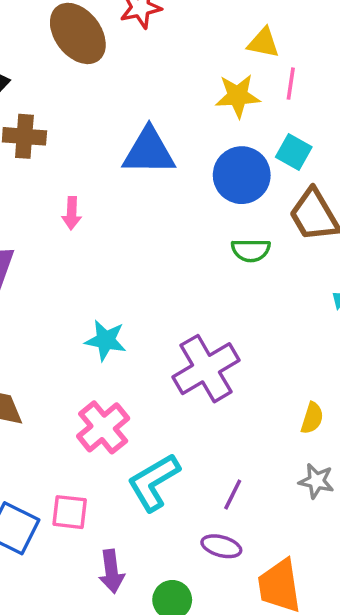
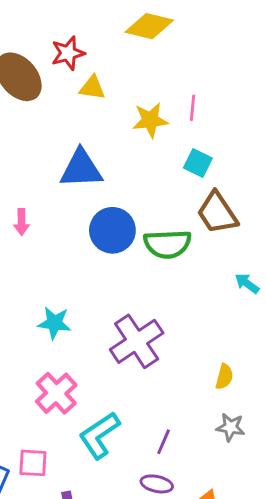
yellow triangle: (263, 43) -> (92, 88), moved
blue circle: (242, 175) -> (112, 230), moved
green semicircle: (251, 250) -> (167, 244), size x1.5

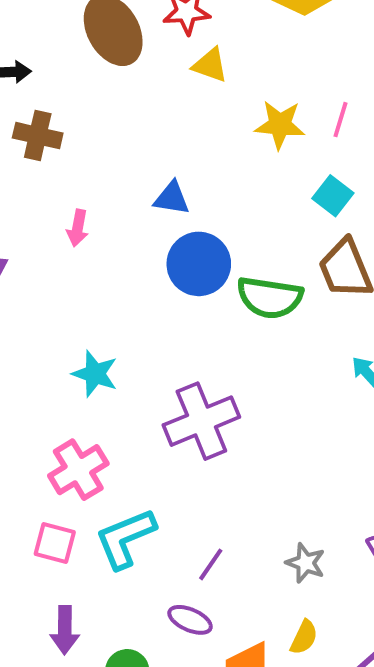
blue triangle: (81, 169) -> (172, 198), moved, size x0.6
yellow semicircle: (224, 377) -> (304, 637), moved
pink square: (33, 463) -> (55, 543), moved

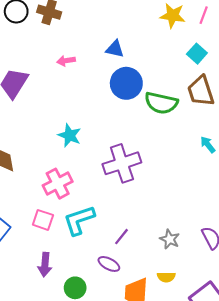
pink arrow: (78, 228) -> (66, 61), turned 66
yellow semicircle: (304, 637) -> (166, 277), turned 60

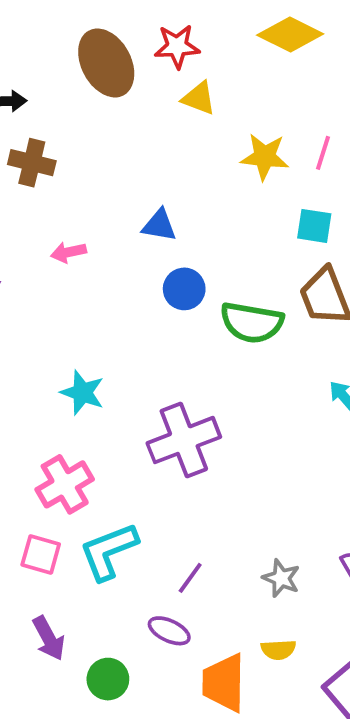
cyan square: (197, 54) -> (314, 226), turned -30
blue circle: (126, 83) -> (184, 289), size x0.7
purple arrow: (45, 265) -> (49, 638), turned -30

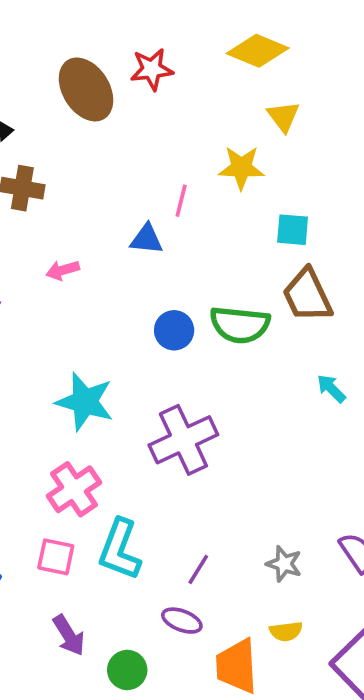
yellow triangle: (199, 98) -> (283, 116), moved, turned 36
pink line: (323, 153) -> (181, 201), moved
blue circle: (184, 289) -> (174, 330), moved
cyan star: (82, 393) -> (85, 402), size x1.4
cyan L-shape: (109, 551) -> (120, 549), turned -44

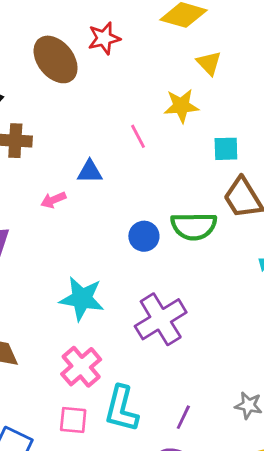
pink line: (181, 201) -> (138, 136), turned -35
blue triangle: (147, 239) -> (90, 172), moved

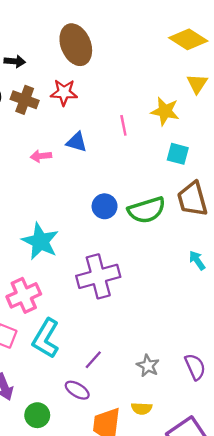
red star: (104, 38) -> (64, 92), moved
cyan square: (226, 149) -> (178, 154), moved
green semicircle: (194, 226) -> (147, 210), turned -33

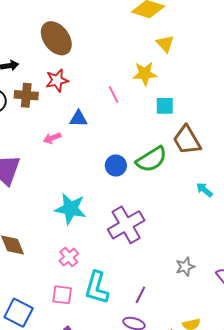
pink cross: (24, 295) -> (69, 257), size x0.7
gray star: (148, 366) -> (185, 267), moved, turned -30

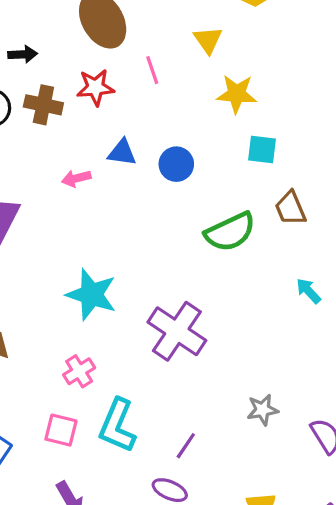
yellow triangle: (165, 44) -> (208, 40), moved
pink line: (114, 94) -> (152, 70), moved
brown trapezoid: (187, 140) -> (290, 208), size x0.7
blue circle: (116, 166) -> (176, 164), moved
purple cross: (126, 225) -> (177, 331), turned -33

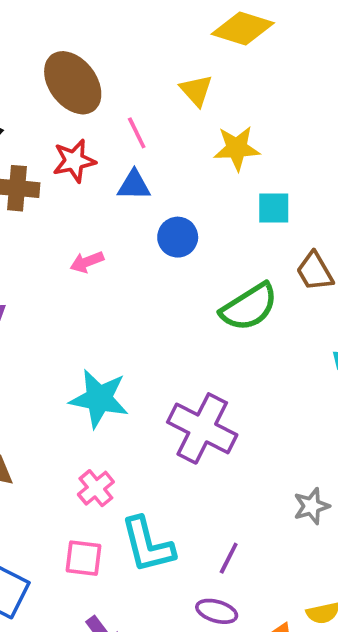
blue triangle: (122, 153) -> (134, 185), moved
pink arrow: (76, 178) -> (87, 262), moved
cyan L-shape: (117, 426) -> (147, 545), turned -30

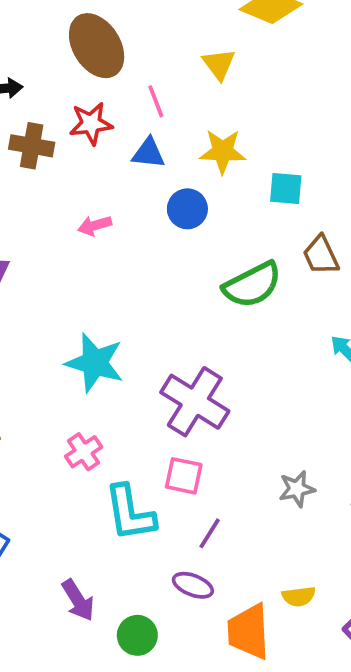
yellow star: (237, 148) -> (223, 151), moved
pink square: (84, 558) -> (184, 476), moved

